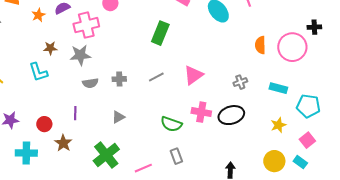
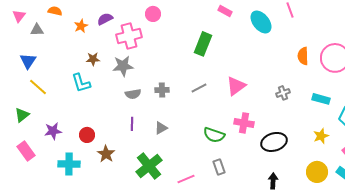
purple line: (75, 113) -> (132, 124), moved
black ellipse: (231, 115) -> (274, 142), moved

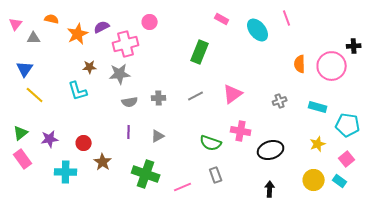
orange star: (81, 26) -> (78, 34), size x1.5
green triangle: (22, 115) -> (21, 133), moved
green cross: (149, 166) -> (146, 174), turned -32

